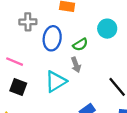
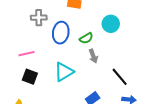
pink line: (15, 62) -> (27, 54), turned -35
gray arrow: (76, 65) -> (93, 56), moved

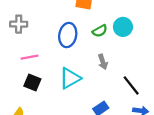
gray cross: (39, 18) -> (19, 24), moved
green semicircle: (86, 38) -> (100, 31), moved

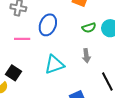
blue ellipse: (68, 35) -> (48, 25), moved
black square: (32, 83) -> (13, 73), moved

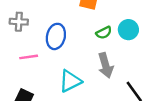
gray arrow: (86, 56) -> (106, 65), size x1.5

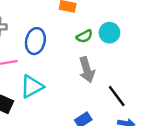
cyan triangle: (70, 81) -> (32, 86), moved

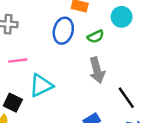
cyan circle: (109, 33) -> (122, 17), moved
blue ellipse: (35, 41) -> (63, 31), moved

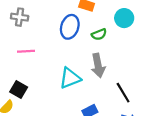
cyan triangle: (41, 85) -> (70, 78), moved

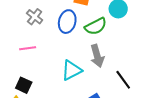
gray cross: (20, 17) -> (35, 17), moved, turned 35
green semicircle: (99, 34) -> (96, 26), size x1.5

